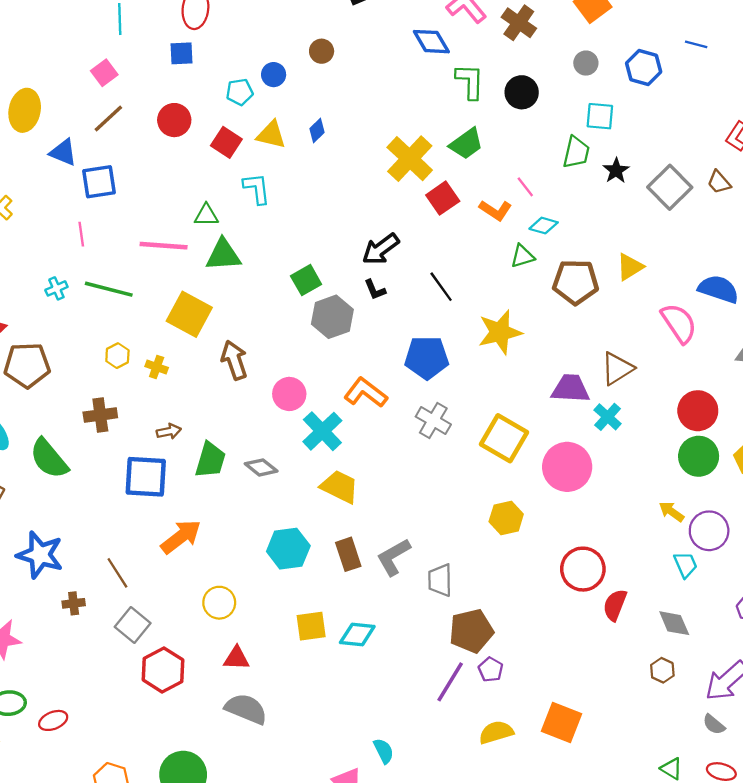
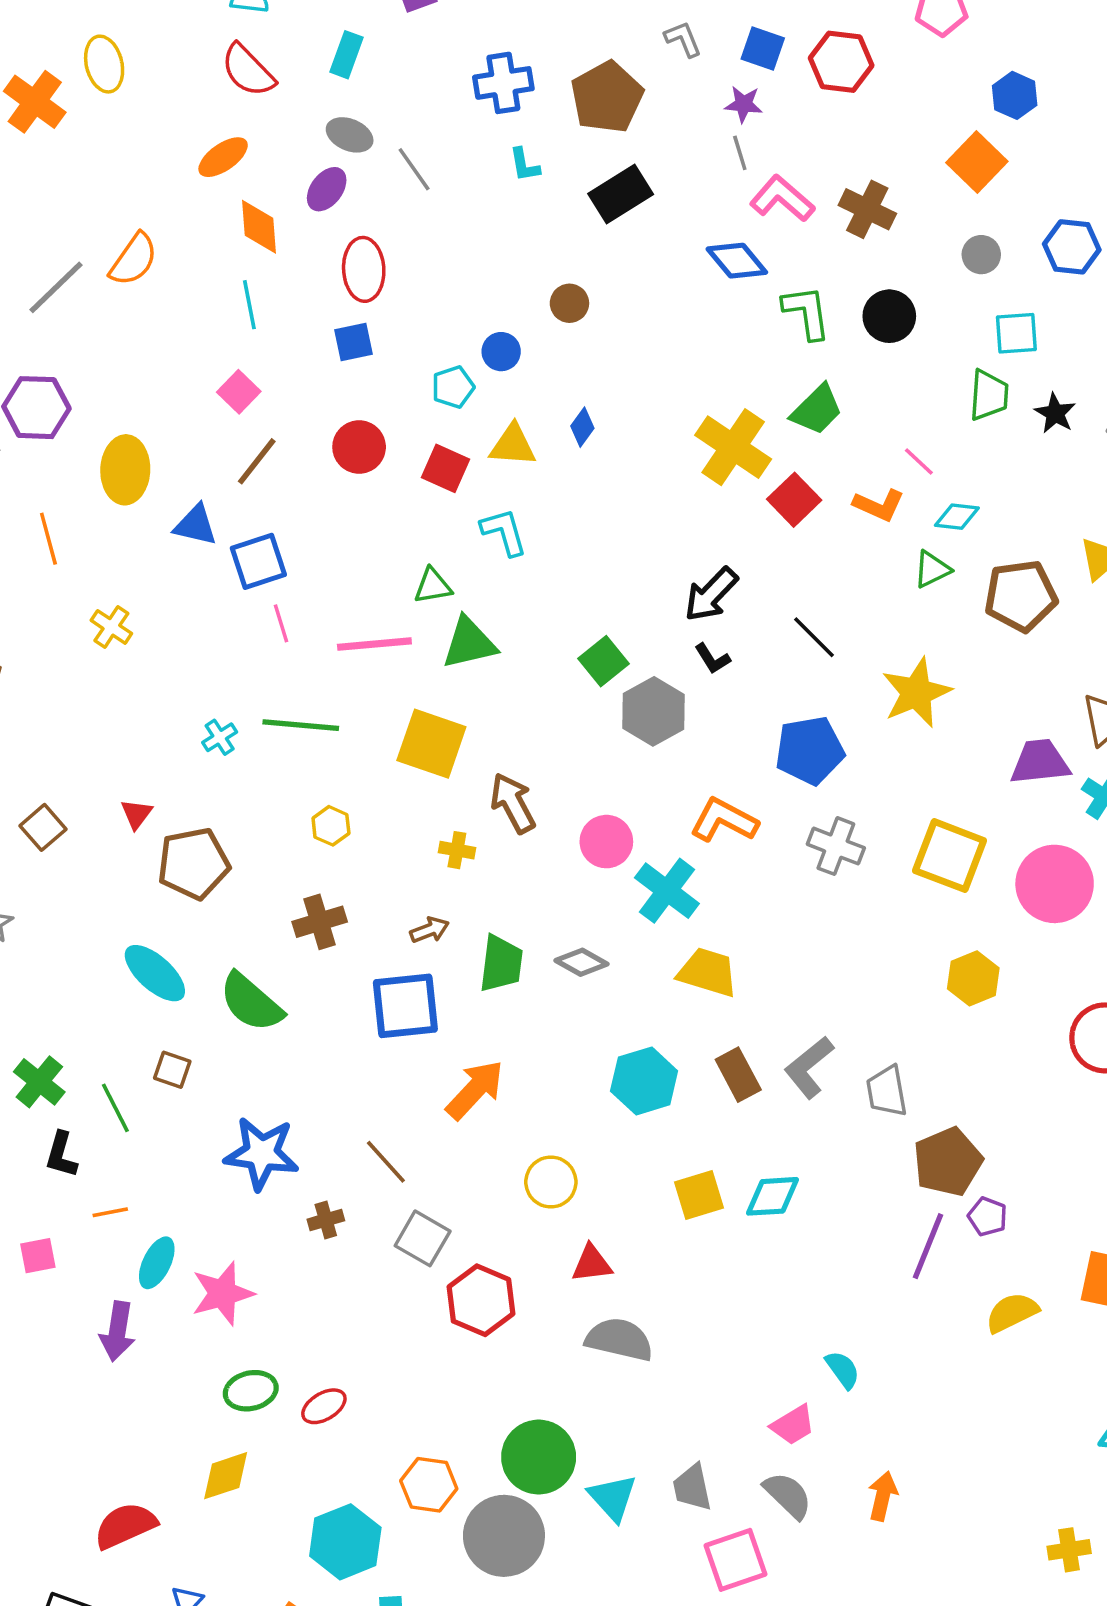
pink line: (81, 234) -> (281, 623), moved
yellow cross: (157, 367) -> (457, 850), moved

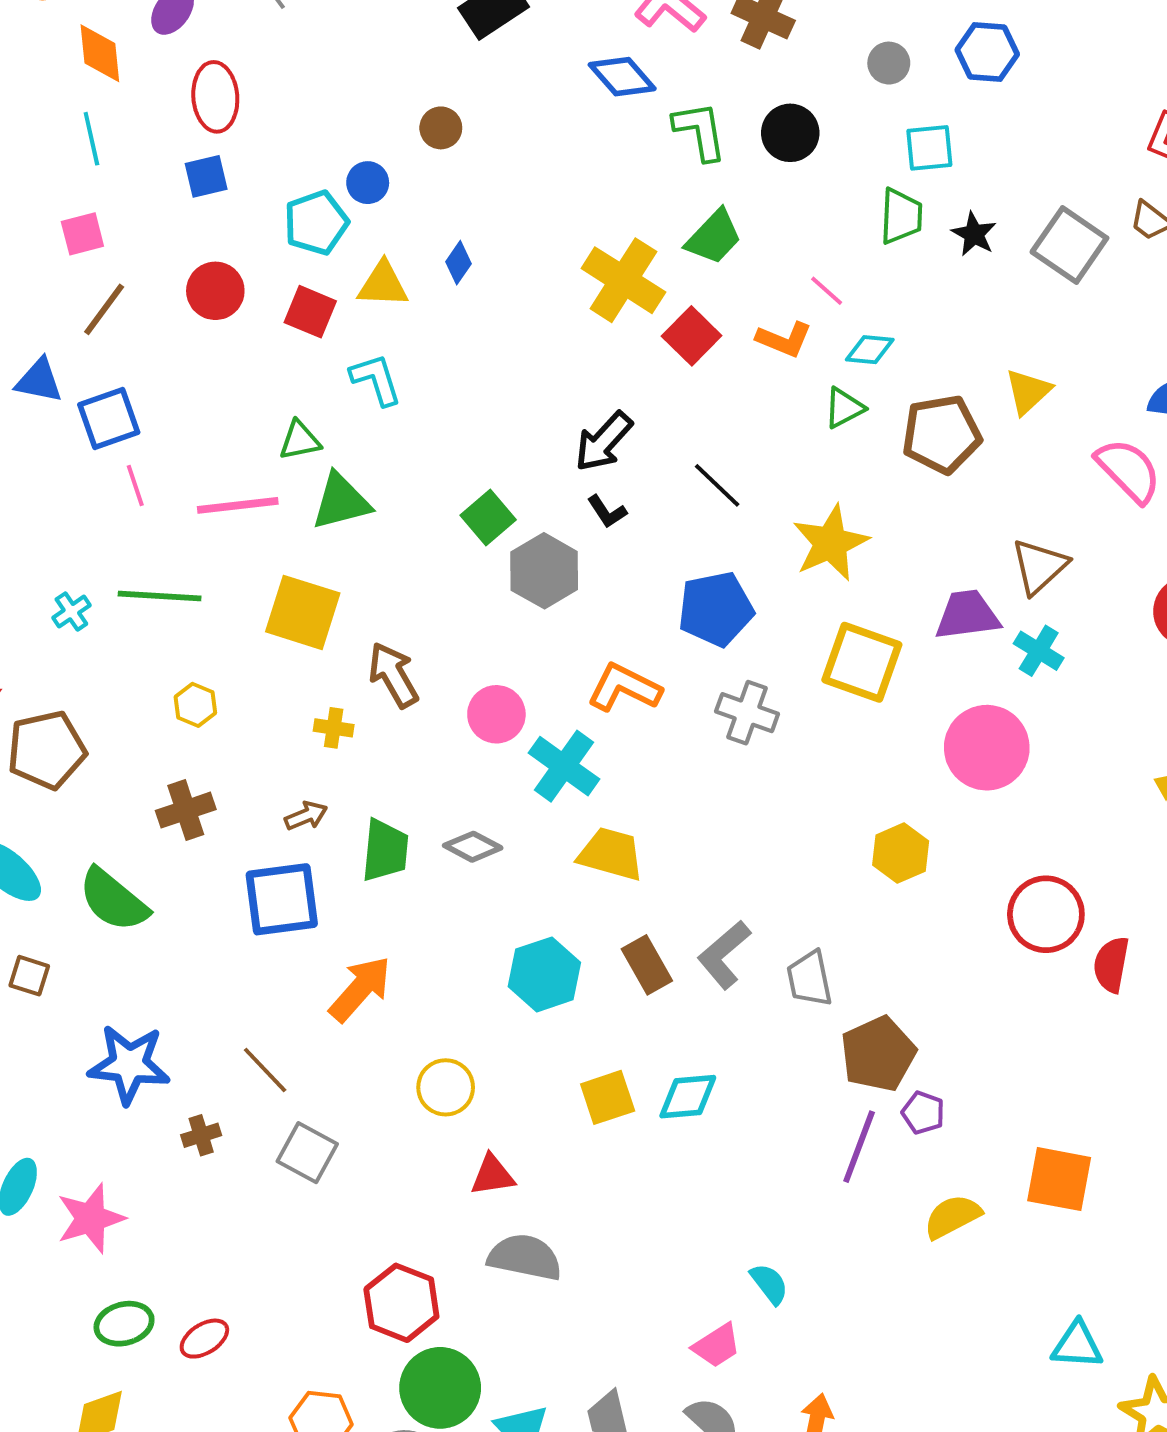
cyan pentagon: (453, 387) -> (316, 223), size x1.4
pink square: (239, 392) -> (82, 234), turned 33
yellow square: (950, 856) -> (862, 662), moved
red hexagon: (481, 1300) -> (401, 1303), moved

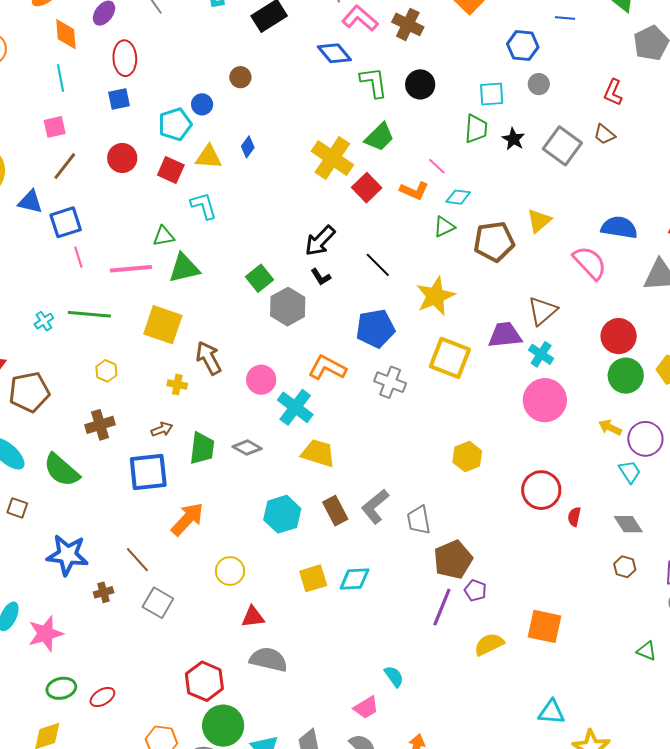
gray circle: (889, 63) -> (539, 84), moved
pink circle: (987, 748) -> (545, 400), moved
red semicircle: (1111, 964) -> (574, 517), size x0.7

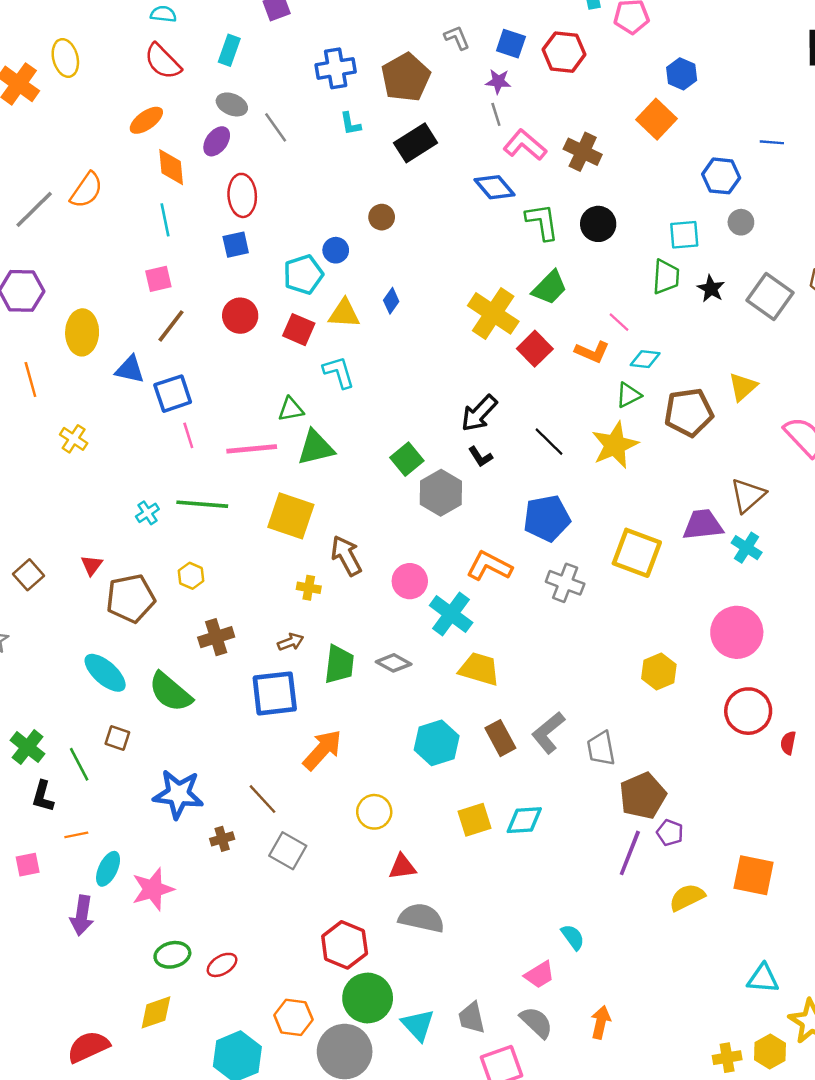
yellow star: (435, 296) -> (615, 445), moved
yellow hexagon: (106, 371) -> (191, 576), moved
pink circle: (545, 400) -> (737, 632), moved

